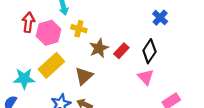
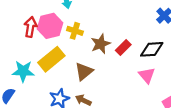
red arrow: (28, 22) -> (30, 27), moved
yellow cross: (79, 29) -> (75, 31), moved
black diamond: (149, 51) -> (152, 49), turned 50

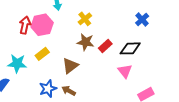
yellow cross: (75, 31) -> (85, 19), moved, turned 32
brown star: (101, 44) -> (86, 42), turned 30
yellow rectangle: (51, 59) -> (42, 54), size x0.6

